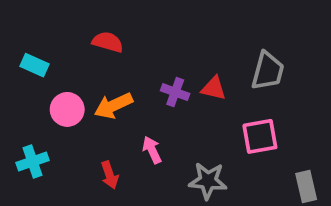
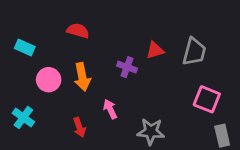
red triangle: (214, 88) -> (155, 50), moved, turned -30
orange arrow: (113, 106) -> (82, 77), turned -76
pink square: (260, 136) -> (207, 99), moved, turned 32
cyan cross: (33, 161) -> (23, 117), turned -35

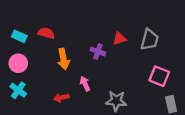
red semicircle: (78, 31) -> (46, 33), moved
pink circle: (49, 80) -> (18, 63), moved
red arrow: (79, 127) -> (61, 98), turned 96

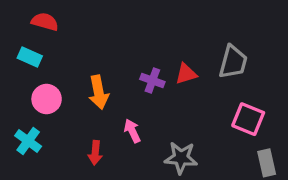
red semicircle: (46, 33) -> (45, 22), moved
red triangle: (119, 39) -> (186, 74), moved
pink circle: (18, 63) -> (47, 99), moved
red arrow: (61, 98) -> (95, 153), turned -72

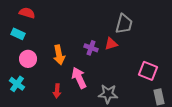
gray trapezoid: (233, 62) -> (124, 24), moved
pink arrow: (132, 131) -> (79, 78), size x1.5

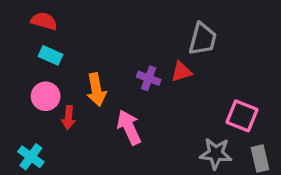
cyan rectangle: (18, 34) -> (51, 55), moved
cyan cross: (17, 84) -> (31, 157), moved
red arrow: (57, 91) -> (69, 118), moved
gray star: (108, 94) -> (216, 154), moved

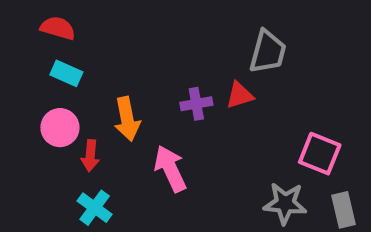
purple cross: (149, 78) -> (196, 104), turned -30
cyan cross: (31, 157) -> (95, 208), moved

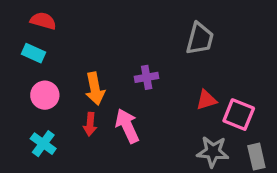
cyan rectangle: (66, 73) -> (34, 53), moved
red triangle: (240, 95) -> (206, 100), moved
red arrow: (90, 156) -> (90, 124), moved
cyan cross: (95, 208) -> (43, 144), moved

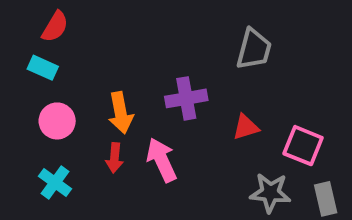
red semicircle: (43, 21) -> (55, 27), turned 105
purple cross: (147, 77) -> (186, 98), size x1.4
red triangle: (206, 100) -> (246, 127), moved

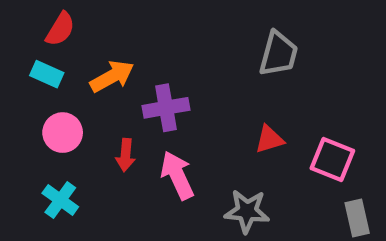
purple cross: (186, 98) -> (166, 108), moved
orange arrow: (121, 113) -> (112, 76), moved, turned -108
red arrow: (114, 158) -> (126, 155), moved
gray star: (270, 193) -> (247, 211), moved

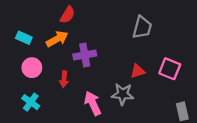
red semicircle: (60, 29) -> (67, 15), moved
pink square: (332, 160) -> (170, 69), moved
pink arrow: (177, 175) -> (93, 103), moved
gray star: (247, 211) -> (123, 94), moved

